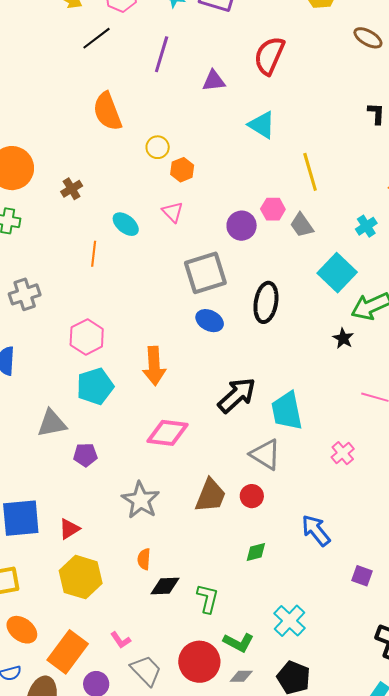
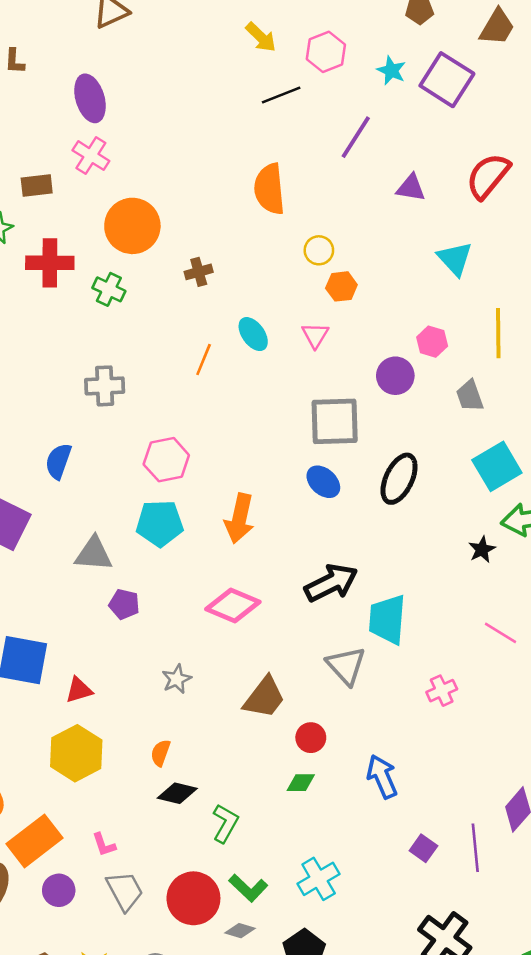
pink hexagon: (273, 209) -> (432, 342), moved
red circle: (252, 496) -> (311, 738), moved
gray star: (141, 500) -> (177, 679), size x0.6

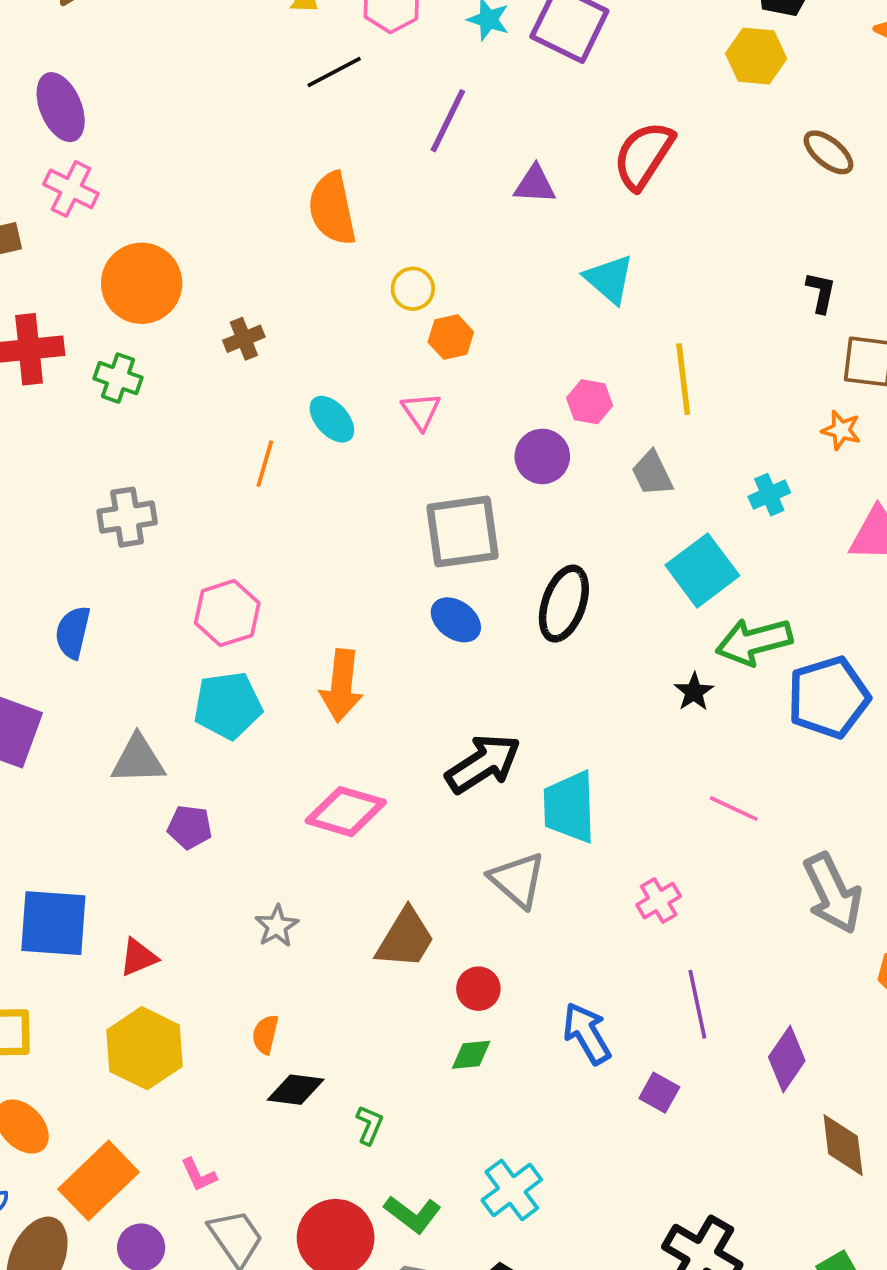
green L-shape: (225, 823) -> (369, 1125), size x0.7
purple square: (423, 848) -> (659, 1093), moved
purple line: (475, 848) -> (697, 1004), moved

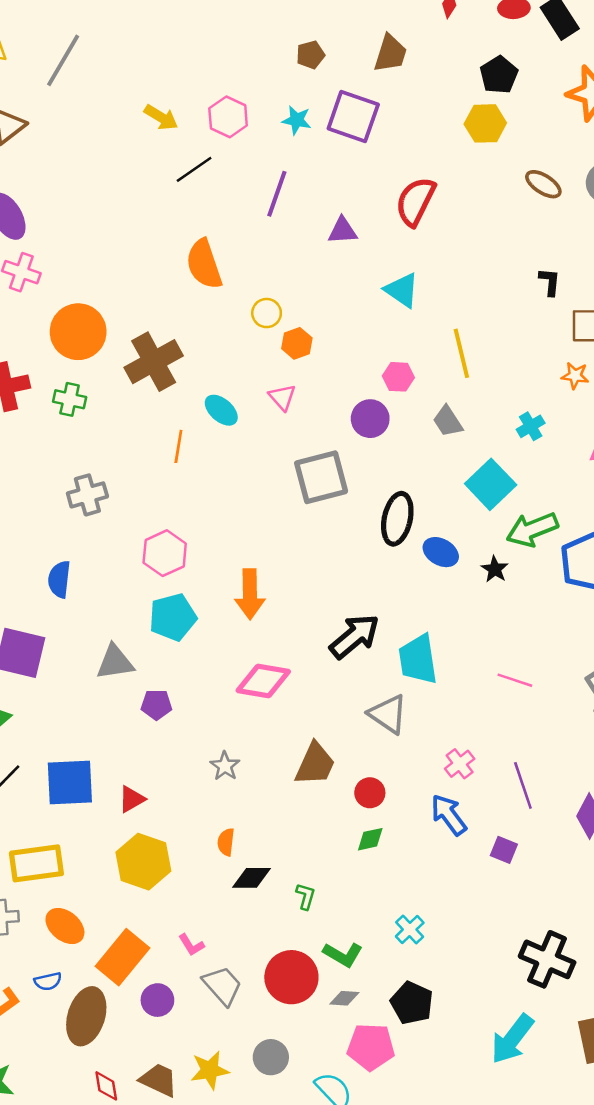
brown cross: (244, 339) -> (154, 362), size x2.0
blue ellipse: (456, 620) -> (441, 552), moved
pink line: (734, 809) -> (515, 680), moved
pink cross: (659, 901) -> (460, 764), moved
cyan cross: (512, 1190) -> (410, 930), size x0.7

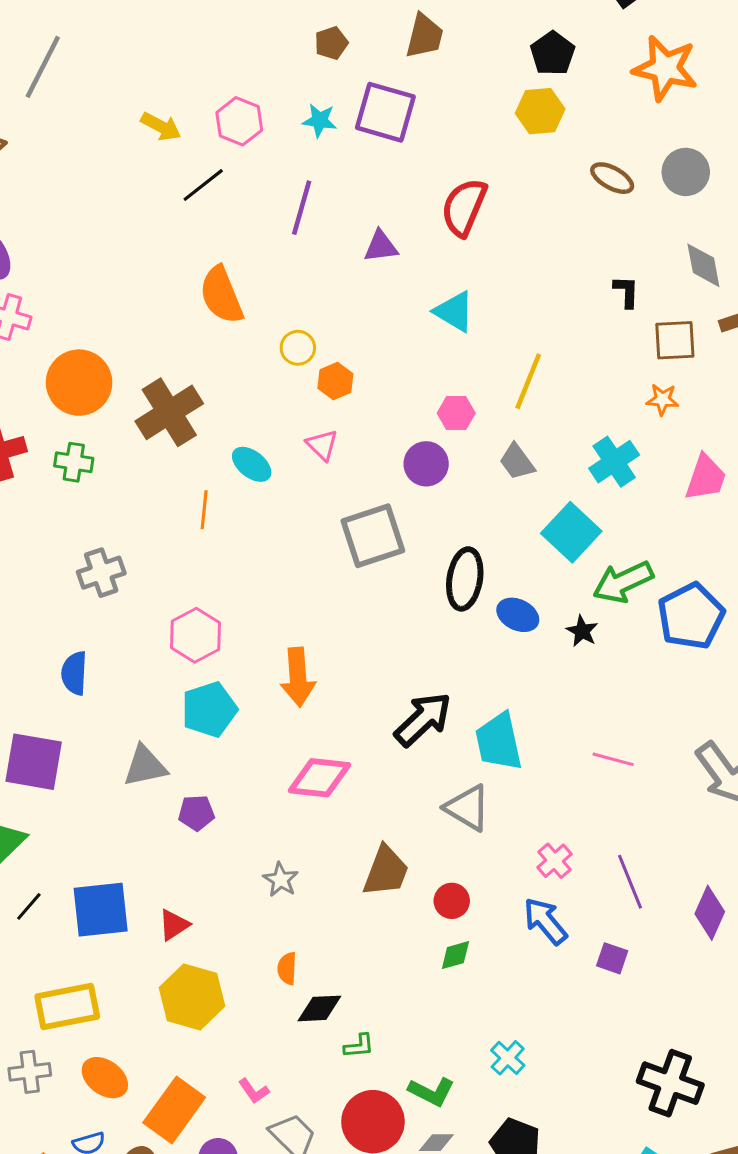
yellow line: (461, 353) -> (528, 381), turned 39
cyan cross: (531, 426) -> (614, 462), size x1.5
green L-shape: (306, 896) -> (359, 1046), moved, turned 72

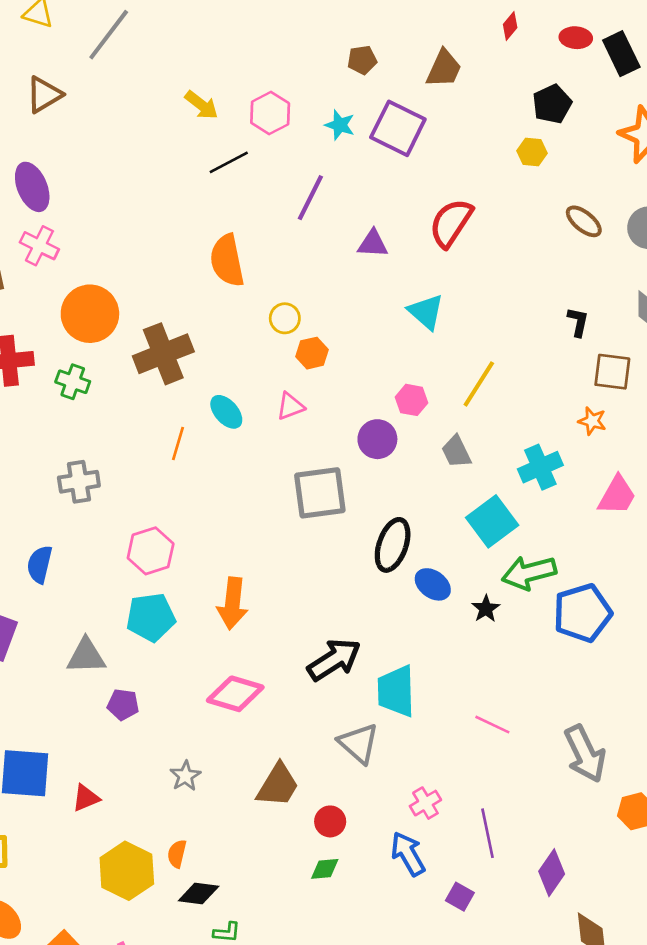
yellow hexagon: (540, 111) -> (532, 152), size x0.7
pink triangle: (322, 445) -> (290, 406), turned 44
yellow hexagon: (192, 997) -> (127, 871), moved

